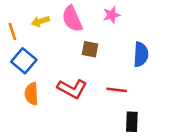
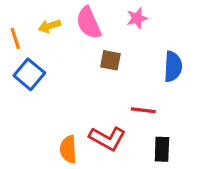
red L-shape: (72, 89) -> (107, 138), moved
orange semicircle: (31, 94) -> (68, 149), moved

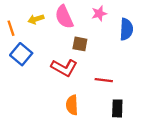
blue semicircle: (173, 67) -> (126, 29), moved
red L-shape: (107, 138) -> (64, 68), moved
orange semicircle: (68, 149) -> (72, 105), moved

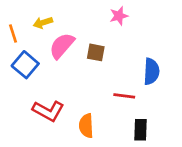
pink semicircle: (64, 17) -> (62, 46), moved, turned 65
blue semicircle: (126, 29) -> (151, 71), moved
red L-shape: (64, 68) -> (48, 111), moved

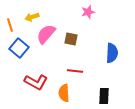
red line: (124, 96) -> (75, 71), moved

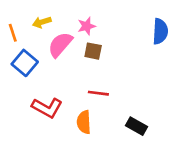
pink star: (88, 12) -> (87, 26), moved
blue semicircle: (112, 53) -> (160, 31), moved
black rectangle: (104, 96) -> (137, 126), turned -63

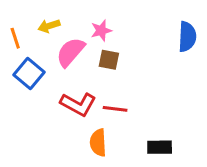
red L-shape: (47, 108) -> (78, 104), moved
black rectangle: (137, 126) -> (160, 147), turned -30

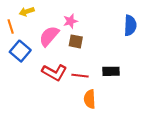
yellow arrow: (49, 26) -> (27, 12), moved
orange semicircle: (98, 143) -> (90, 99), moved
black rectangle: (160, 147) -> (111, 71), moved

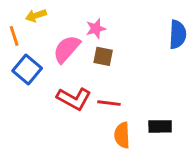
black rectangle: (111, 71) -> (160, 126), moved

